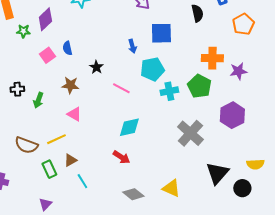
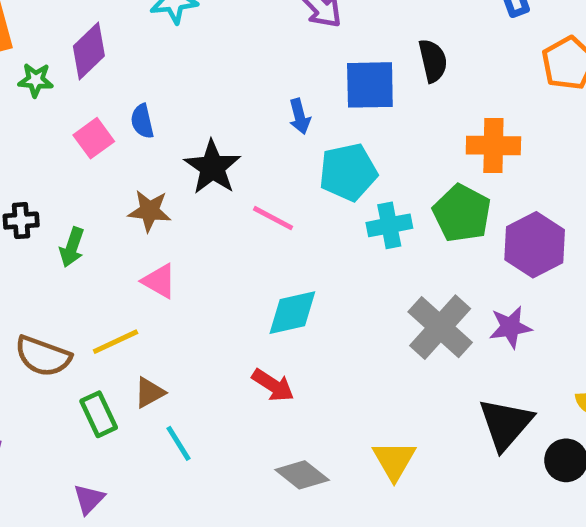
black semicircle: (197, 13) -> (433, 61), moved
black star: (96, 67) -> (212, 167), size x1.6
purple star: (238, 71) -> (510, 327), moved
purple hexagon: (232, 115) -> (535, 245), moved
yellow triangle: (171, 188) -> (394, 460), turned 36

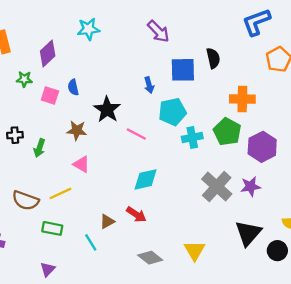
green star: (36, 80) -> (24, 79), moved
pink square: (94, 138) -> (50, 95), turned -36
brown triangle: (149, 393) -> (107, 221), moved
green rectangle: (99, 414) -> (52, 228), turned -54

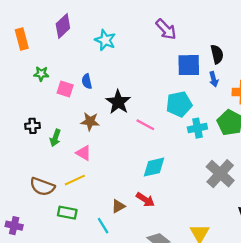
cyan star: (88, 29) -> (105, 40), moved, turned 30
purple diamond: (48, 54) -> (63, 26), moved
blue arrow: (149, 85) -> (214, 79), moved
pink triangle: (81, 164) -> (84, 153), moved

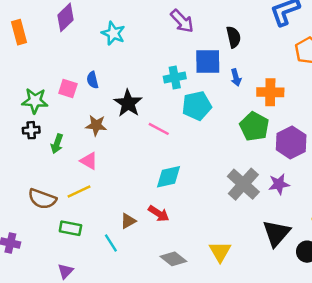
black semicircle: (217, 54) -> (234, 37), moved
green star: (41, 74) -> (35, 101), moved, size x1.5
cyan cross: (197, 128) -> (175, 77), moved

